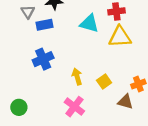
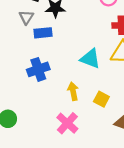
cyan triangle: (89, 24) -> (90, 59), moved
yellow square: (104, 81) -> (101, 99), turned -32

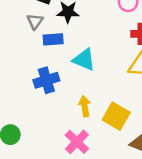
cyan triangle: (90, 59) -> (84, 60), moved
yellow square: (101, 99) -> (116, 116), size x1.5

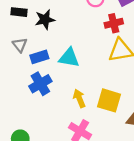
gray triangle: (35, 21) -> (20, 45), moved
blue rectangle: (53, 39) -> (39, 57), moved

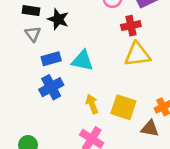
black star: (45, 20) -> (58, 19), turned 30
gray triangle: (20, 45) -> (33, 34), moved

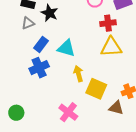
gray triangle: (33, 34) -> (28, 23), turned 40
blue rectangle: (51, 59) -> (41, 44), turned -42
yellow arrow: (92, 104) -> (78, 74), moved

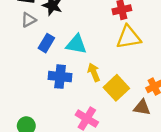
blue cross: (39, 68) -> (60, 77), moved, turned 36
yellow square: (96, 89) -> (116, 88), turned 30

